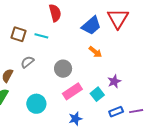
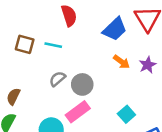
gray semicircle: (27, 62) -> (57, 79), moved
purple star: (114, 81) -> (148, 65), moved
pink rectangle: (72, 91) -> (78, 112), moved

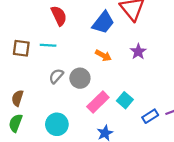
orange arrow: (121, 62) -> (103, 55), moved
pink rectangle: (78, 112) -> (98, 102), moved

